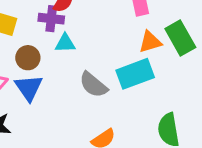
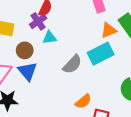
purple cross: (51, 19) -> (38, 21), turned -35
gray semicircle: (93, 85) -> (72, 64), turned -80

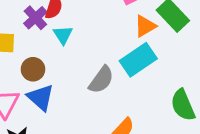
purple cross: (38, 21) -> (35, 18), moved
cyan triangle: (50, 38) -> (63, 35), moved, turned -48

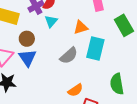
orange triangle: (145, 26) -> (81, 27), moved
cyan rectangle: (138, 60) -> (95, 48), turned -55

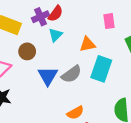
blue triangle: (27, 58) -> (48, 76), moved

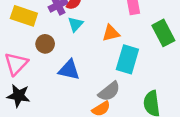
gray semicircle: (71, 74) -> (109, 91), moved
blue triangle: (48, 76) -> (69, 70), turned -45

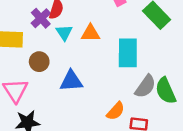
orange triangle: (111, 33) -> (90, 33), moved, turned 30
gray semicircle: (109, 91) -> (145, 86), moved

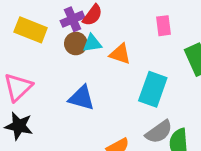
cyan triangle: (64, 33) -> (92, 43), turned 36
brown circle: (39, 62) -> (76, 44), moved

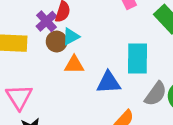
orange triangle: (120, 54) -> (74, 65), moved
blue triangle: (81, 98) -> (109, 82), moved

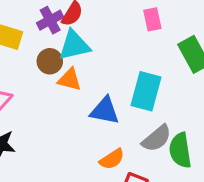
cyan triangle: (71, 36) -> (74, 45), size x1.5
brown circle: (57, 42) -> (50, 61), moved

